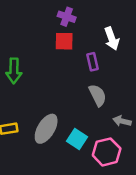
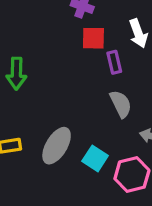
red square: (64, 41) -> (93, 38), moved

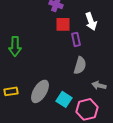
gray semicircle: (121, 104) -> (80, 65), turned 42

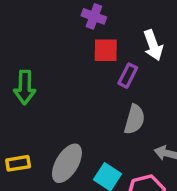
purple rectangle: (76, 39) -> (128, 76), turned 40

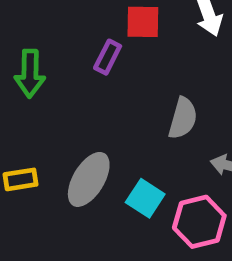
purple rectangle: (128, 76) -> (108, 57), moved

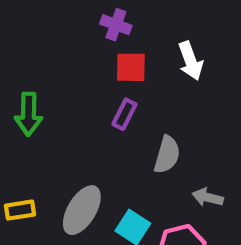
purple rectangle: (108, 57) -> (124, 114), moved

